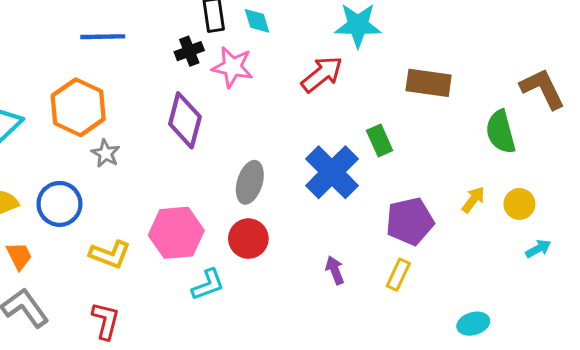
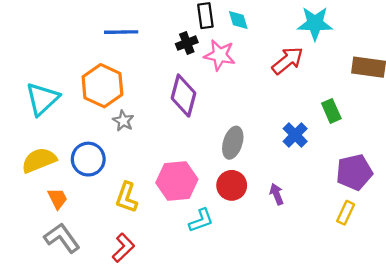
blue cross: (332, 172) -> (295, 135), size x0.6
yellow L-shape: (110, 254) -> (127, 197), turned 88
purple arrow: (335, 270) -> (277, 194), moved
red L-shape: (106, 321) -> (123, 248), turned 32

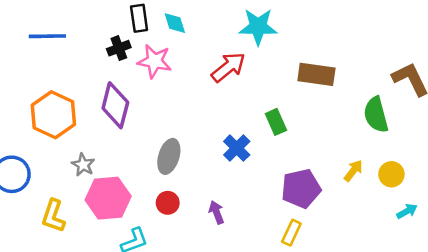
orange hexagon: (102, 86) -> (53, 115), moved
gray star: (123, 121) -> (83, 165), moved
red circle: (232, 185) -> (168, 203), size x0.7

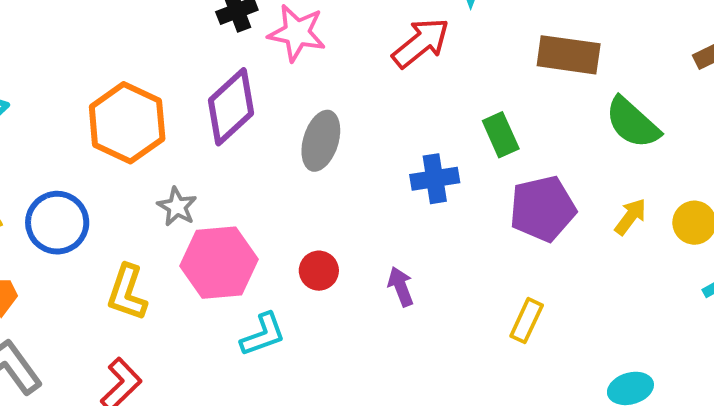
purple diamond: (115, 105) -> (231, 107), turned 33
green semicircle: (376, 115) -> (632, 123), moved, turned -33
blue cross: (237, 148) -> (435, 179), turned 36
gray ellipse: (169, 156) -> (321, 141), moved
purple pentagon: (301, 189) -> (543, 209), moved

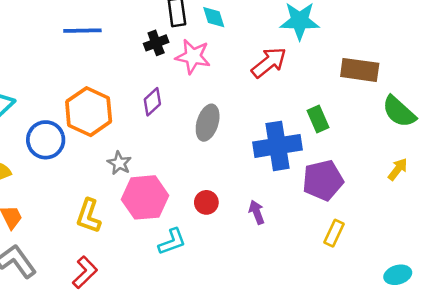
purple diamond: (231, 107) -> (152, 102), size x0.6
blue cross: (435, 179) -> (278, 146), size x1.6
purple pentagon: (543, 209) -> (323, 180), moved
blue circle: (57, 223) -> (46, 140), moved

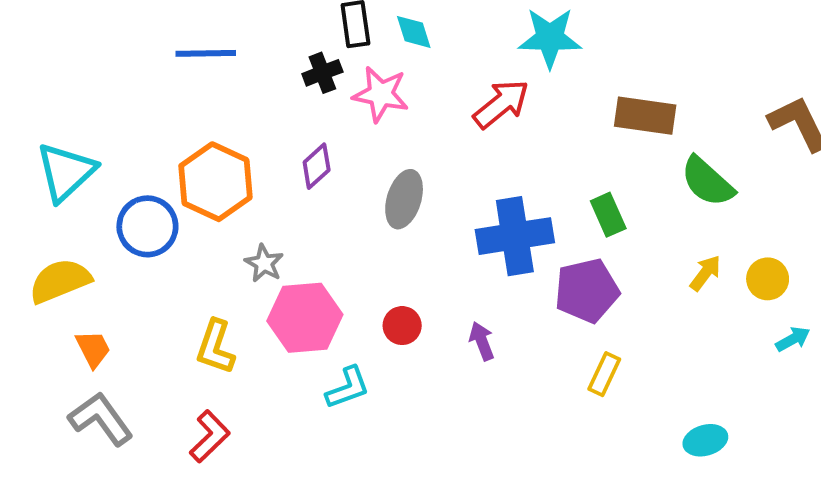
green rectangle: (318, 119) -> (608, 215), moved

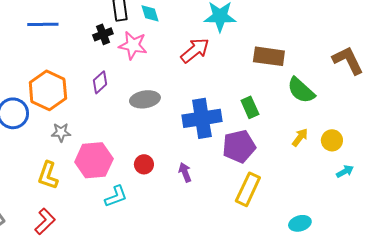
gray ellipse: (404, 199) -> (145, 99), turned 64
gray star: (264, 263) -> (61, 132), moved, turned -30
yellow rectangle: (604, 374) -> (248, 189), size x1.5

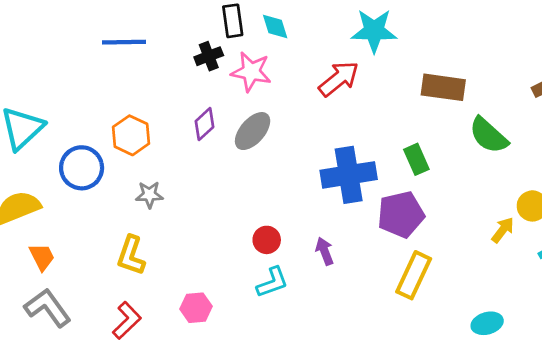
orange hexagon: (48, 90) -> (131, 135), size x0.7
gray ellipse: (145, 99) -> (253, 131), moved, turned -40
yellow arrow: (300, 137) -> (503, 230), moved
pink hexagon: (94, 160) -> (196, 308), moved, size x0.6
cyan L-shape: (116, 196) -> (272, 282), moved

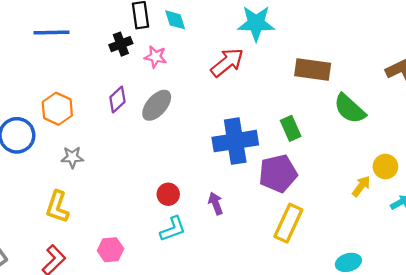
pink star: (251, 72) -> (156, 57), size x0.7

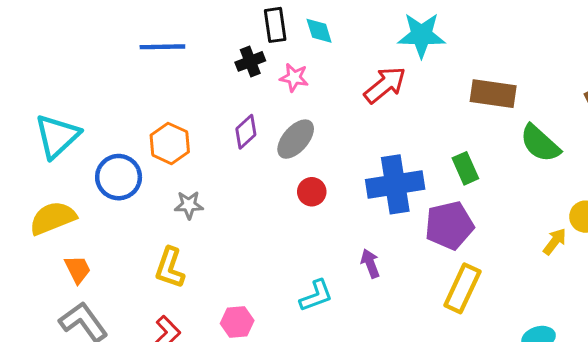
red circle: (168, 194) -> (312, 192), moved

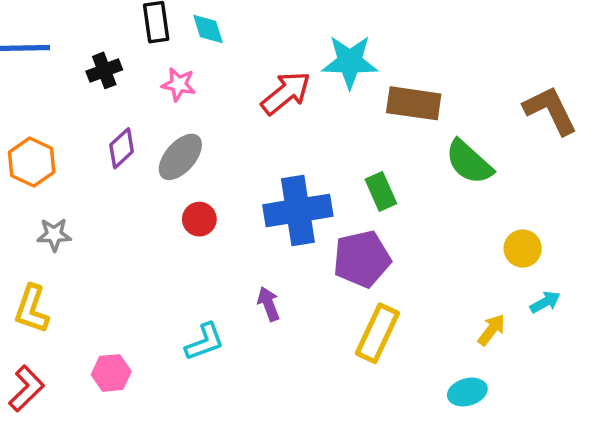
cyan star: (421, 35) -> (350, 62), moved
black cross: (250, 61) -> (104, 70), moved
yellow arrow: (555, 241) -> (491, 330), moved

